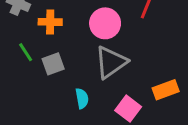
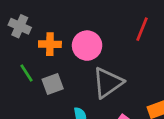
pink circle: (105, 23) -> (87, 46), moved

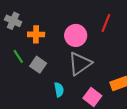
pink circle: (87, 46) -> (76, 35), moved
gray square: (53, 84) -> (38, 65), turned -35

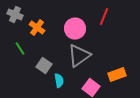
orange cross: (36, 34) -> (37, 28), turned 35
gray square: (38, 65) -> (44, 66), moved

